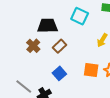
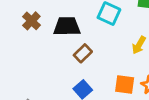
brown cross: (33, 46) -> (31, 21), moved

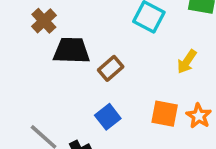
black trapezoid: (67, 26) -> (72, 50), moved

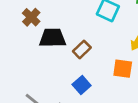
orange square: (165, 114) -> (123, 69), moved

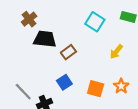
orange square: (123, 69) -> (96, 89), moved

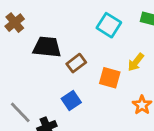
brown cross: (29, 19) -> (15, 23), moved
orange square: (96, 89) -> (110, 78), moved

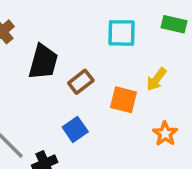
cyan square: (109, 25) -> (121, 33), turned -30
black trapezoid: (47, 47) -> (43, 62), turned 100

